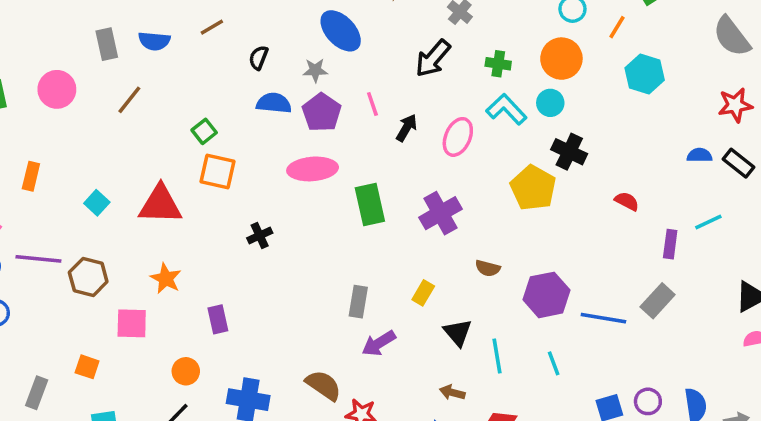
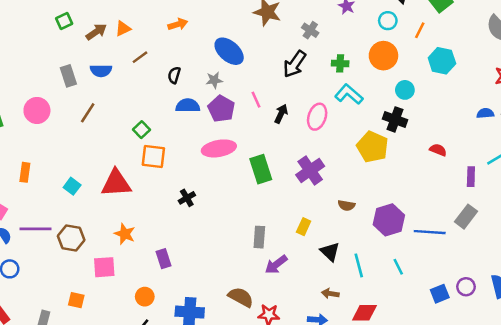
cyan circle: (550, 103) -> (405, 90), moved

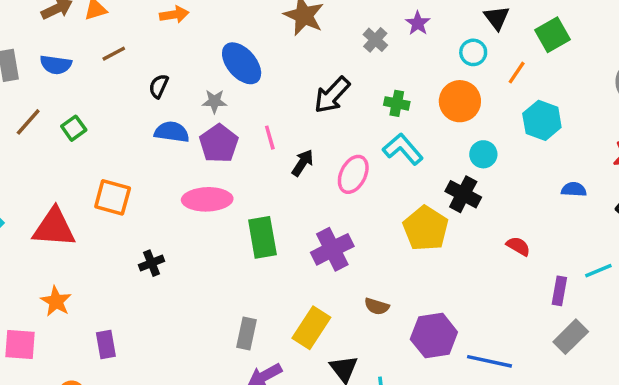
gray cross: (310, 30) -> (375, 40), moved
blue semicircle: (485, 113) -> (574, 189), moved
green square: (141, 130) -> (74, 128), moved
gray rectangle: (466, 217) -> (571, 337), moved
yellow rectangle: (304, 227) -> (311, 328), size x1.6

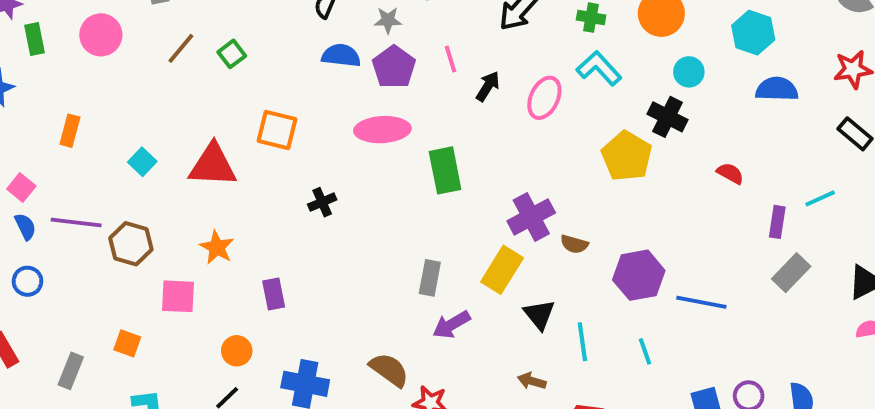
blue semicircle: (574, 189) -> (777, 89), moved, size x1.5
purple cross: (332, 249) -> (531, 217), moved

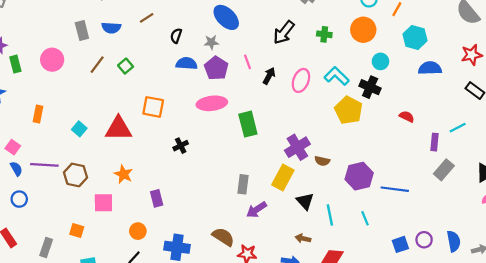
cyan L-shape: (599, 68) -> (337, 76), moved

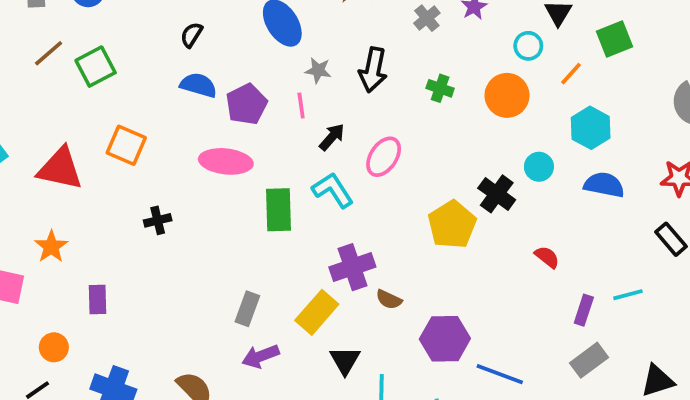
black arrow: (284, 32) -> (373, 70), turned -40
gray star: (211, 42) -> (318, 70), moved
cyan circle: (380, 61) -> (539, 167), moved
green square: (126, 66) -> (96, 67), size x1.5
cyan L-shape: (337, 76) -> (333, 190), moved

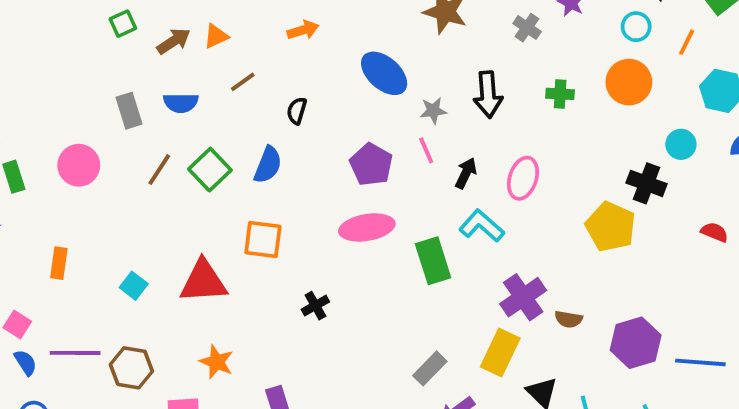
blue semicircle: (198, 85) -> (268, 165), moved, turned 111
gray rectangle: (247, 309) -> (430, 368), turned 40

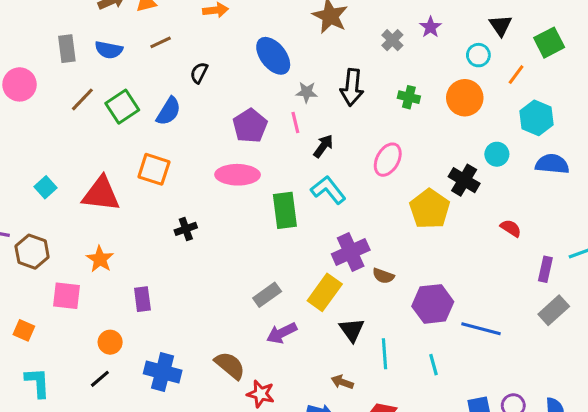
pink ellipse: (523, 178) -> (388, 160), moved

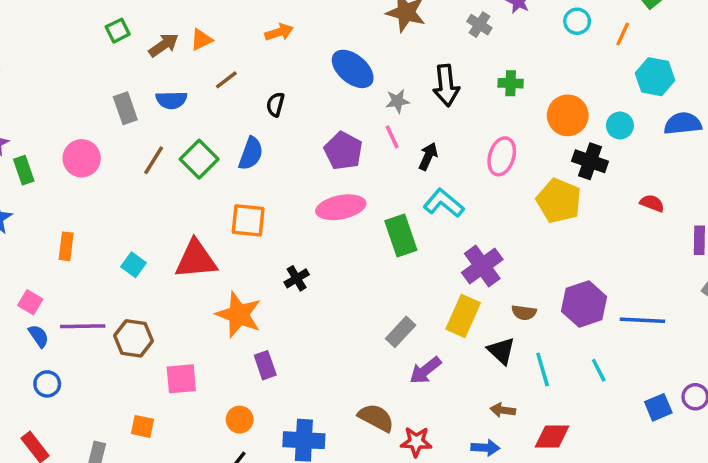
orange circle: (465, 98) -> (568, 115), moved
orange star: (100, 259) -> (239, 315), moved, size x1.5
brown semicircle: (383, 276) -> (524, 313), moved

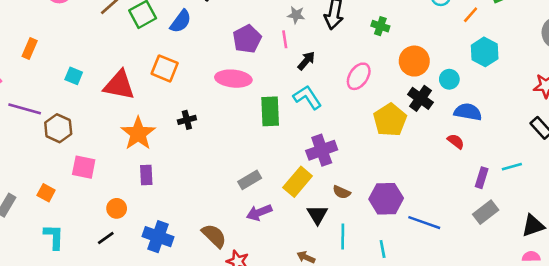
blue semicircle: (683, 124) -> (468, 112), moved
cyan square: (134, 265) -> (74, 76), turned -30

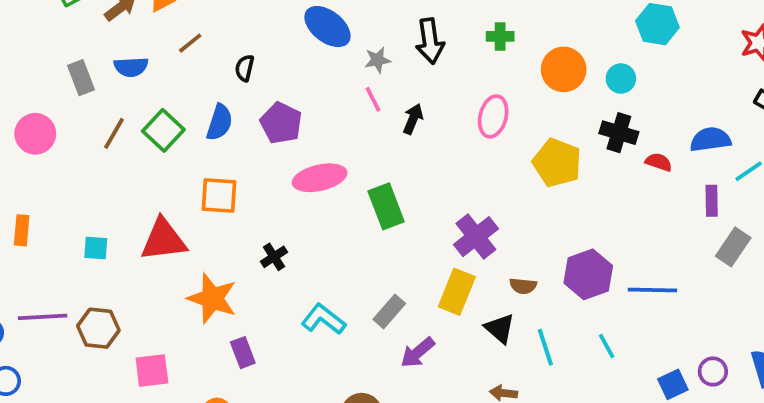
purple pentagon: (247, 39) -> (281, 123), moved
cyan L-shape: (307, 97) -> (323, 319), moved
black cross: (420, 98) -> (619, 133), moved
blue semicircle: (468, 112) -> (710, 140), moved

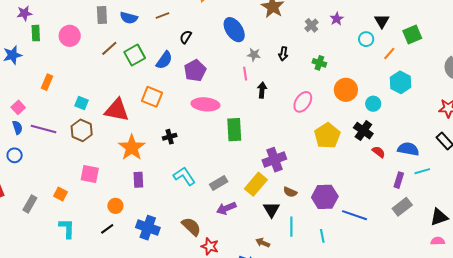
black arrow: (430, 41) -> (283, 54), size x0.6
black arrow: (413, 119) -> (262, 90), turned -35
brown hexagon: (98, 328) -> (82, 130), moved

